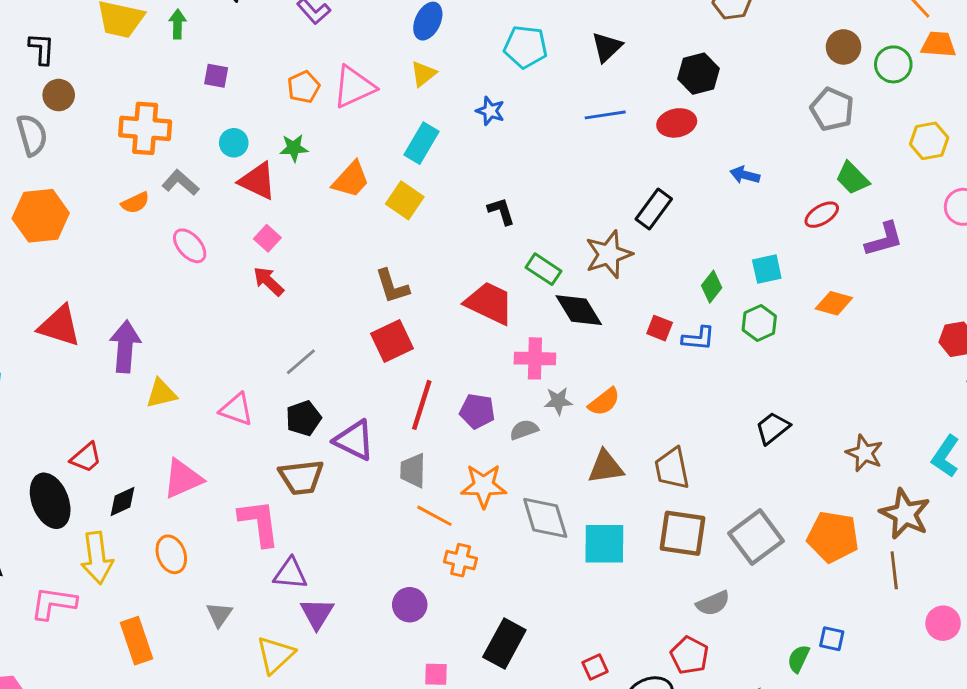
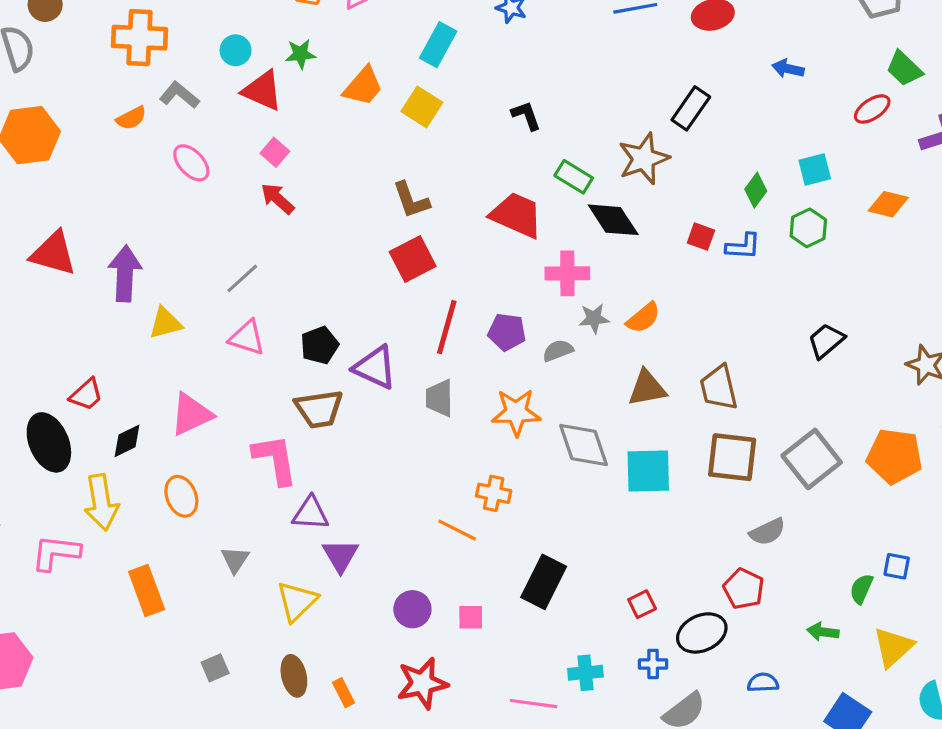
gray line: (301, 362) -> (242, 278), moved
orange line: (434, 516) -> (457, 530), moved
purple circle: (410, 605) -> (412, 609), moved

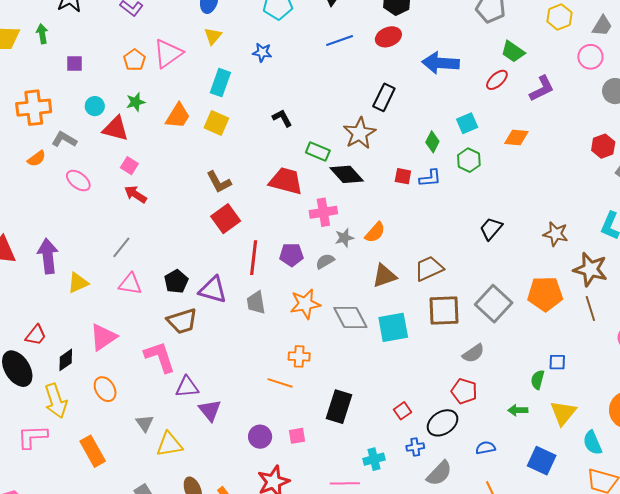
blue arrow: (788, 69) -> (441, 63), size x1.8
brown trapezoid: (719, 388) -> (429, 268), turned 88
yellow triangle: (297, 601) -> (169, 444), moved, turned 44

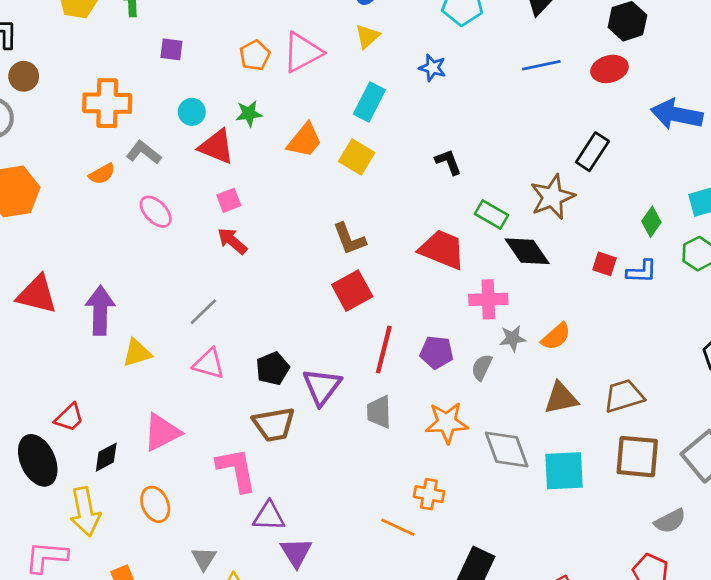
pink square: (129, 166) -> (229, 200), turned 30
gray semicircle: (325, 261) -> (482, 367), turned -42
purple triangle: (213, 290) -> (322, 387), turned 44

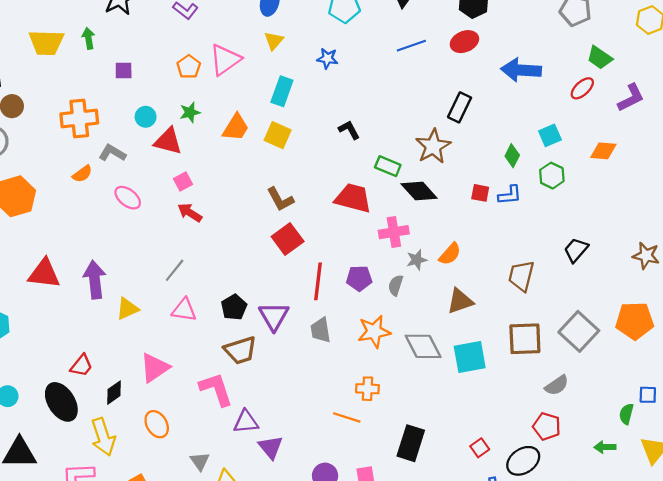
brown trapezoid: (624, 396) -> (521, 276), moved, turned -52

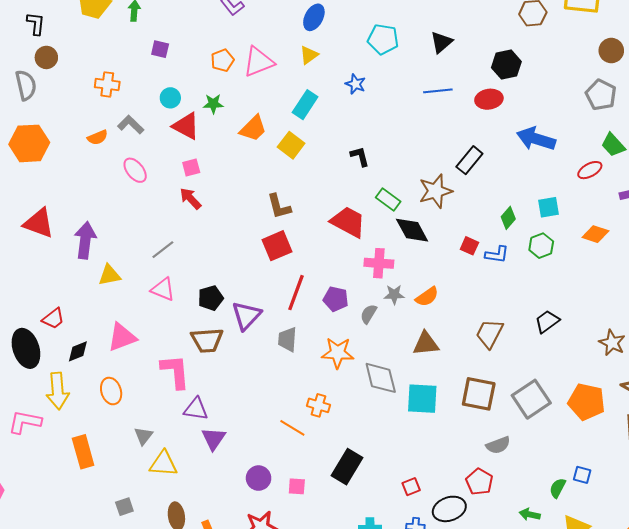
orange cross: (79, 118) -> (107, 84), size x0.7

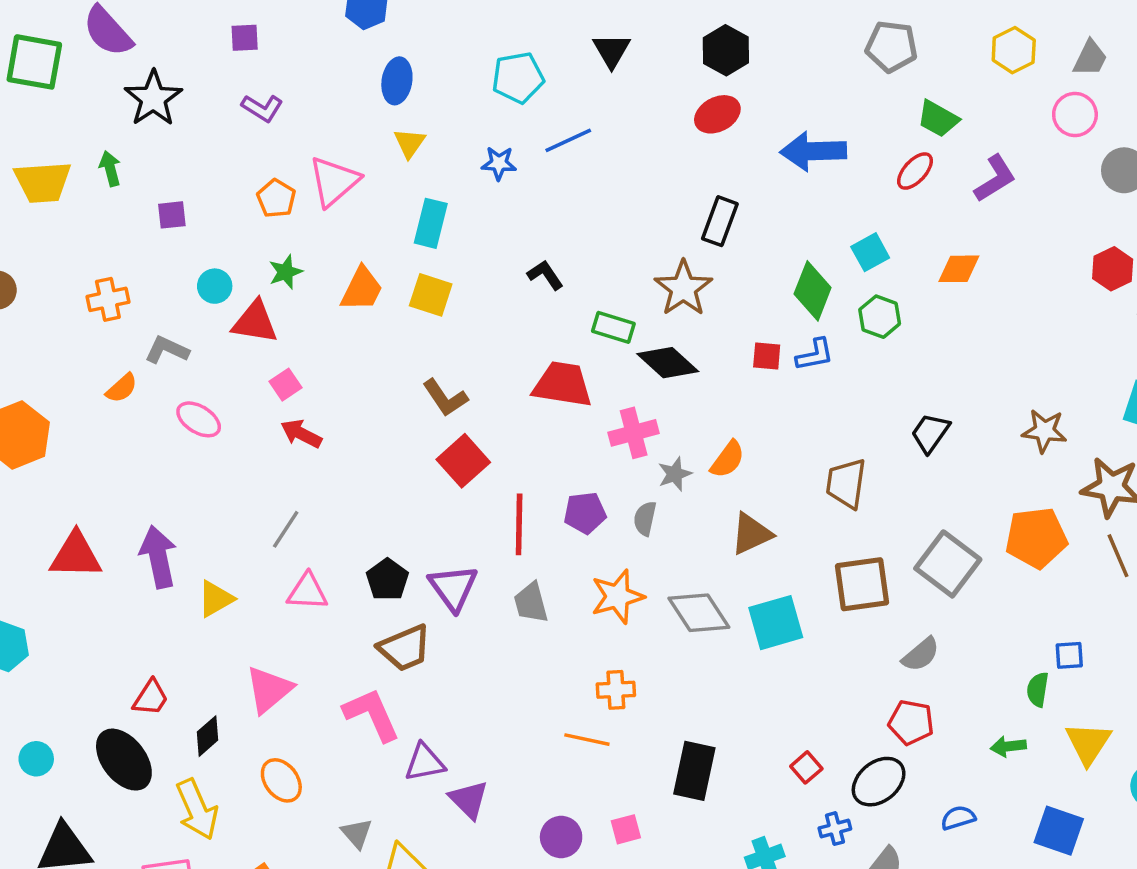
blue line: (438, 91) -> (568, 140), moved
green diamond: (508, 218) -> (813, 291), size x1.5

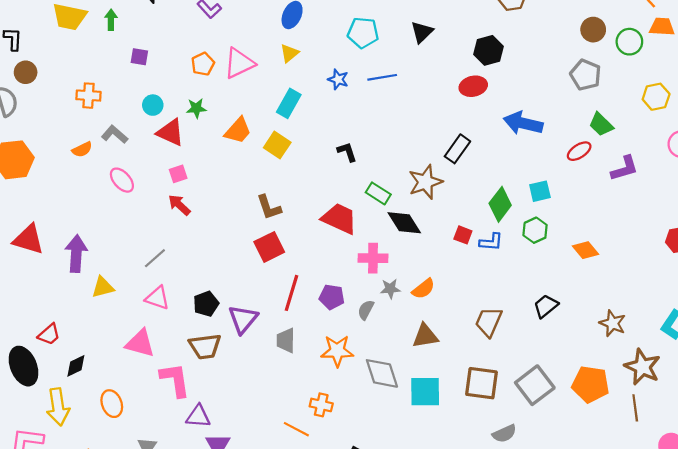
orange diamond: (959, 269) -> (585, 250), moved, turned 35
pink triangle: (269, 690) -> (140, 343), moved, turned 40

